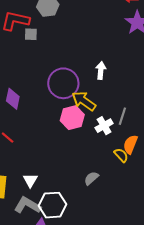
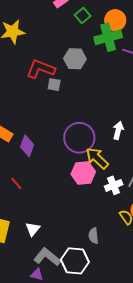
gray semicircle: (91, 178) -> (93, 236), turned -63
gray L-shape: (27, 205) -> (47, 257), moved
white hexagon: (53, 205) -> (75, 261), moved

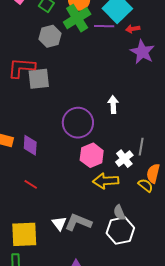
gray hexagon: (75, 59) -> (50, 36), moved
gray square: (54, 85) -> (39, 79), size x1.6
yellow arrow: (97, 158) -> (106, 181), moved, turned -30
gray L-shape: (47, 257) -> (78, 222), moved
white hexagon: (75, 261) -> (120, 231), moved

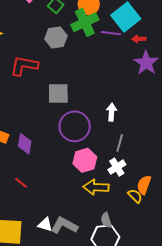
gray square: (39, 79) -> (58, 93), moved
gray line: (141, 147) -> (120, 143), moved
white triangle: (59, 223) -> (45, 225), turned -42

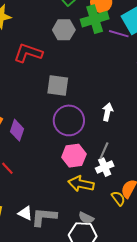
gray line: (120, 143) -> (104, 151), moved
gray semicircle: (106, 220) -> (86, 218), turned -56
gray L-shape: (64, 225) -> (44, 217), turned -32

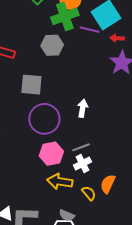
gray hexagon: (64, 30) -> (52, 45), moved
gray line: (104, 151) -> (81, 147), turned 48
yellow semicircle: (118, 198) -> (89, 193), moved

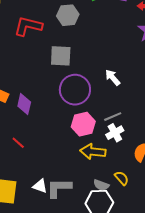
gray hexagon: (52, 45) -> (68, 15), moved
white arrow: (83, 108) -> (113, 78), turned -48
yellow semicircle: (89, 193) -> (122, 178), moved

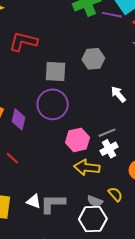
gray hexagon: (68, 15) -> (93, 59), moved
white arrow: (113, 78) -> (118, 94), moved
purple circle: (75, 90) -> (53, 104), moved

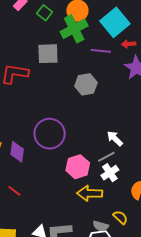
purple line: (112, 15) -> (101, 51), moved
gray square: (56, 71) -> (48, 54), moved
white arrow: (118, 94) -> (115, 138), moved

